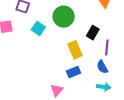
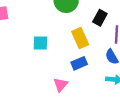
cyan square: (38, 28) -> (40, 43), moved, turned -32

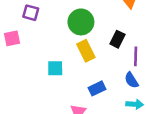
yellow rectangle: (80, 38) -> (86, 51), moved

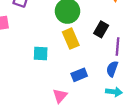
blue semicircle: (131, 80) -> (112, 69), turned 49

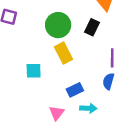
black rectangle: (101, 29) -> (92, 27), moved
cyan arrow: (114, 92) -> (88, 108), moved

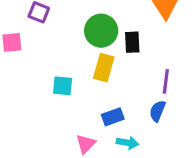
black rectangle: (92, 27) -> (132, 42), moved, turned -35
yellow rectangle: (63, 53) -> (104, 68), turned 36

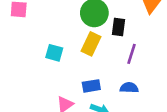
purple line: (166, 81) -> (132, 54), moved
blue semicircle: (157, 111) -> (129, 88), turned 60

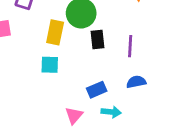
black rectangle: (119, 27) -> (97, 39), moved
yellow rectangle: (91, 44) -> (55, 32), moved

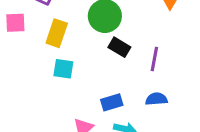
yellow rectangle: (55, 32) -> (57, 33), moved
black rectangle: (97, 39) -> (119, 47), turned -60

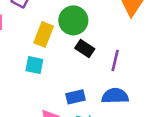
yellow rectangle: (57, 33) -> (44, 34), moved
blue semicircle: (156, 99) -> (115, 96), size x1.4

